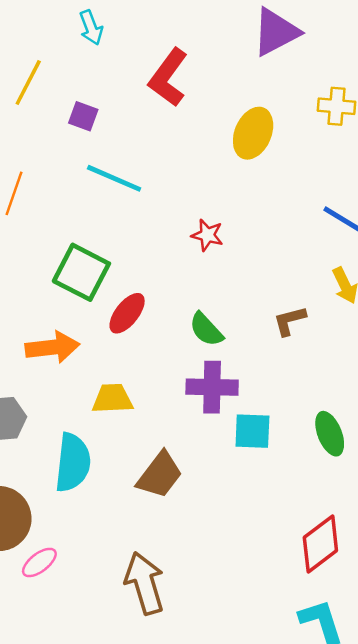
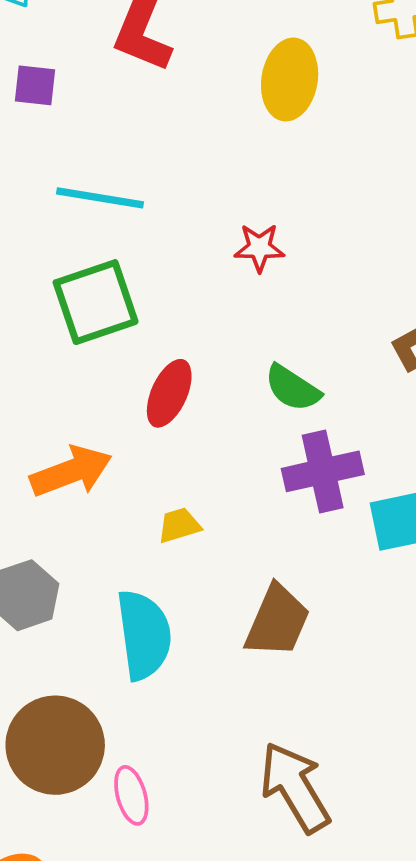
purple square: (83, 116) -> (35, 85), moved
green square: (81, 272) -> (96, 302), moved, turned -32
yellow trapezoid: (112, 399) -> (179, 525), size x0.7
pink ellipse: (39, 562) -> (131, 795), turned -54

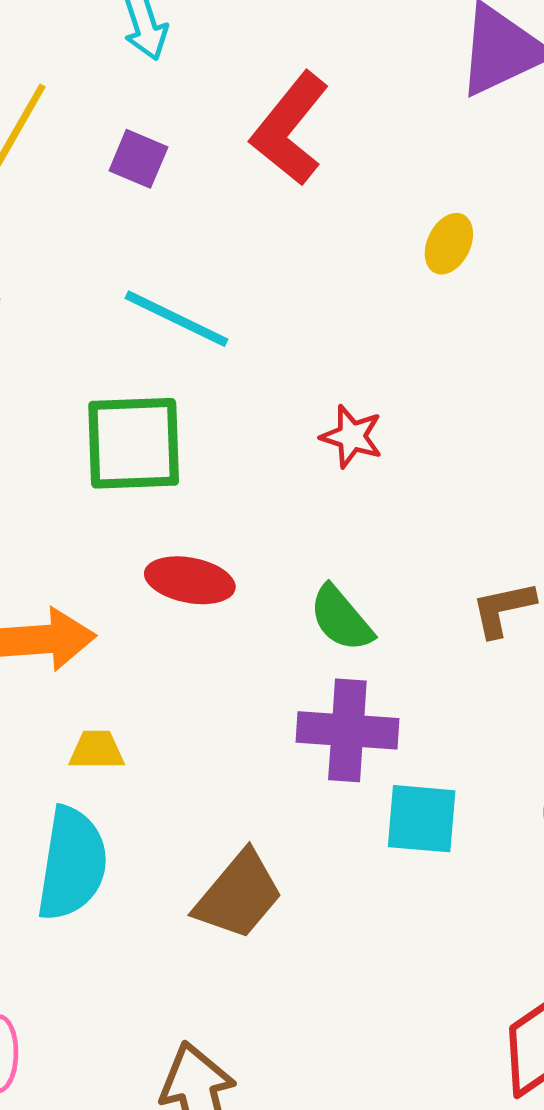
yellow ellipse: (290, 79) -> (449, 244), size x0.6
red ellipse: (169, 393) -> (190, 580), turned 60
yellow trapezoid: (179, 525) -> (97, 750), moved

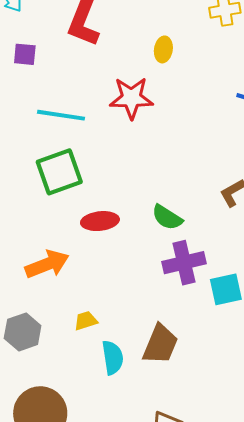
red star: (352, 436) -> (131, 98), moved, size x1.6
yellow trapezoid: (97, 750) -> (86, 321), moved
cyan semicircle: (72, 864) -> (113, 358), moved, size x0.7

